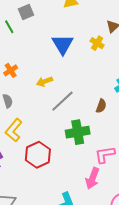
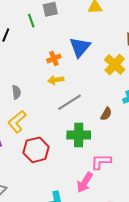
yellow cross: (97, 43) -> (115, 65), moved, size x1.5
orange cross: (11, 70) -> (54, 58), moved

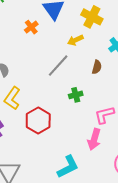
yellow arrow: (56, 80) -> (75, 40), moved
green cross: (79, 135) -> (76, 95), size x0.6

